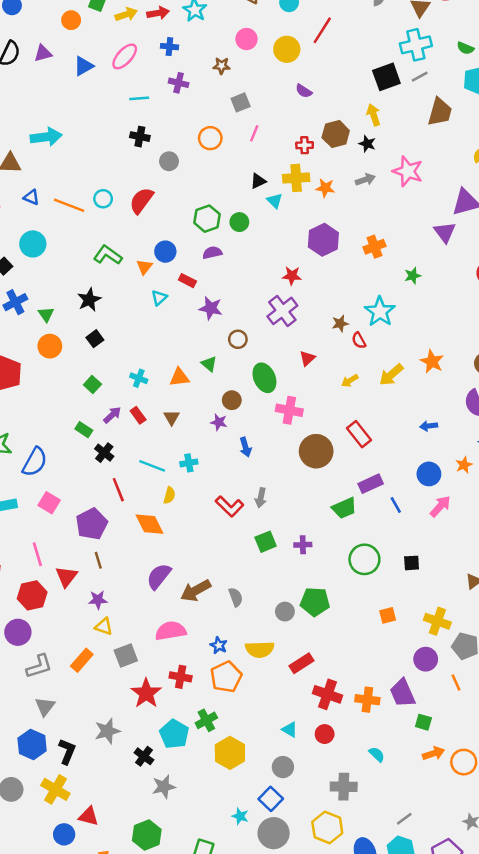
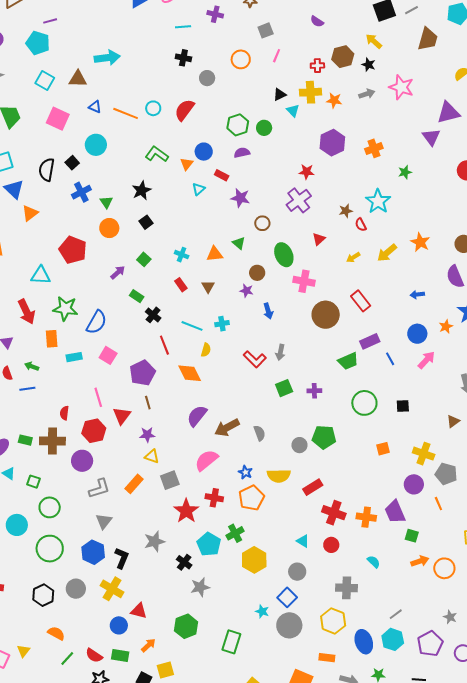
yellow arrow: (374, 115) -> (374, 41), turned -30
purple arrow: (112, 415) -> (118, 272), moved
pink semicircle: (171, 631) -> (206, 460), turned -30

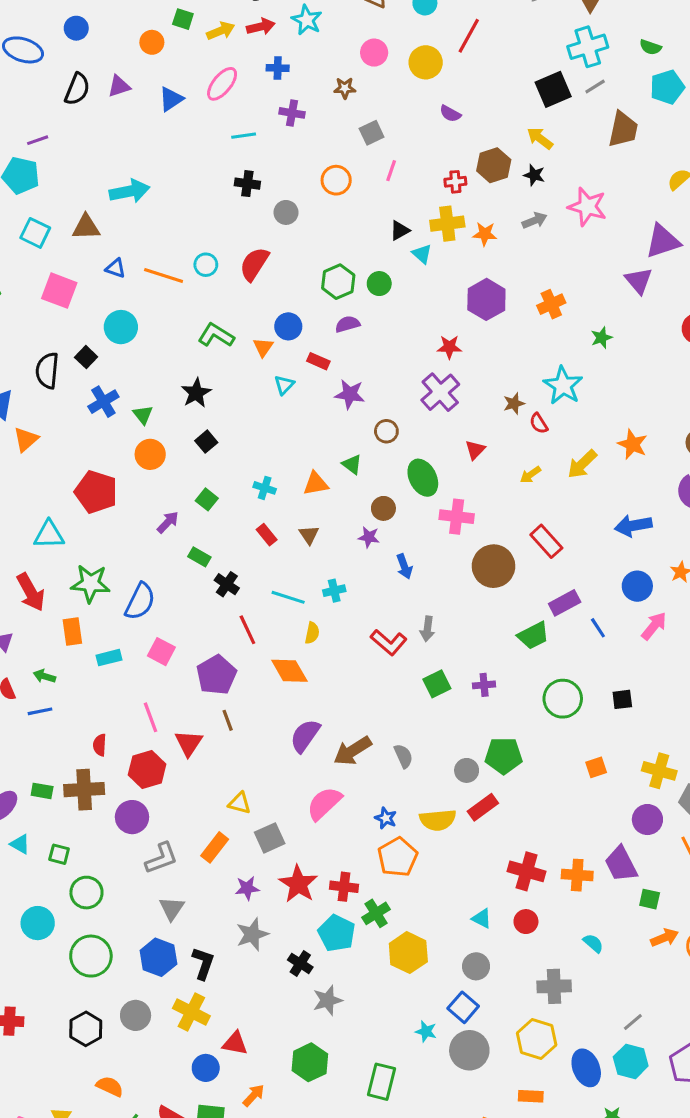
blue arrow: (417, 295) -> (633, 526), size x1.6
purple star: (147, 435) -> (247, 888), moved
red rectangle: (313, 487) -> (483, 807), moved
red cross: (214, 498) -> (344, 887), moved

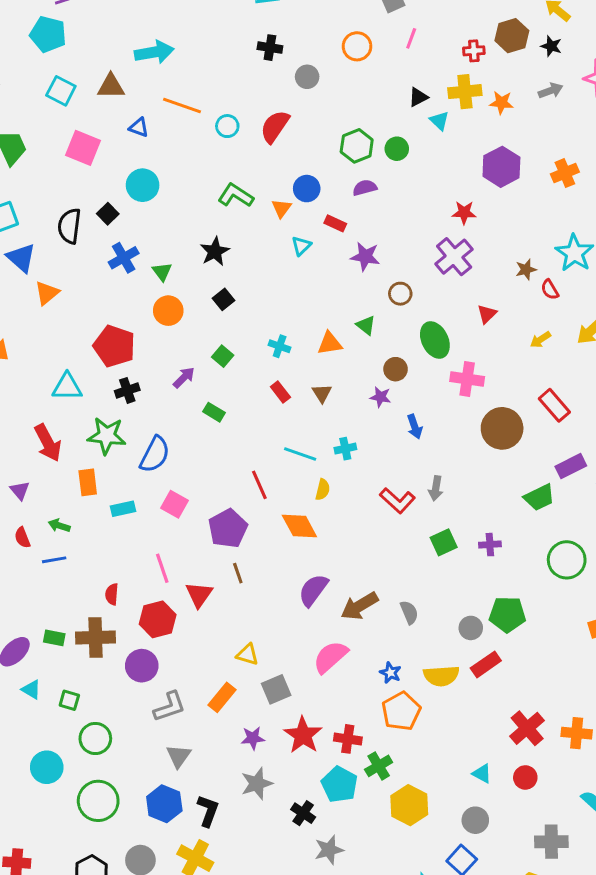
orange line: (164, 275) -> (182, 105), moved
black cross: (227, 584) -> (127, 390), moved, turned 35
red cross: (527, 871) -> (527, 728), turned 32

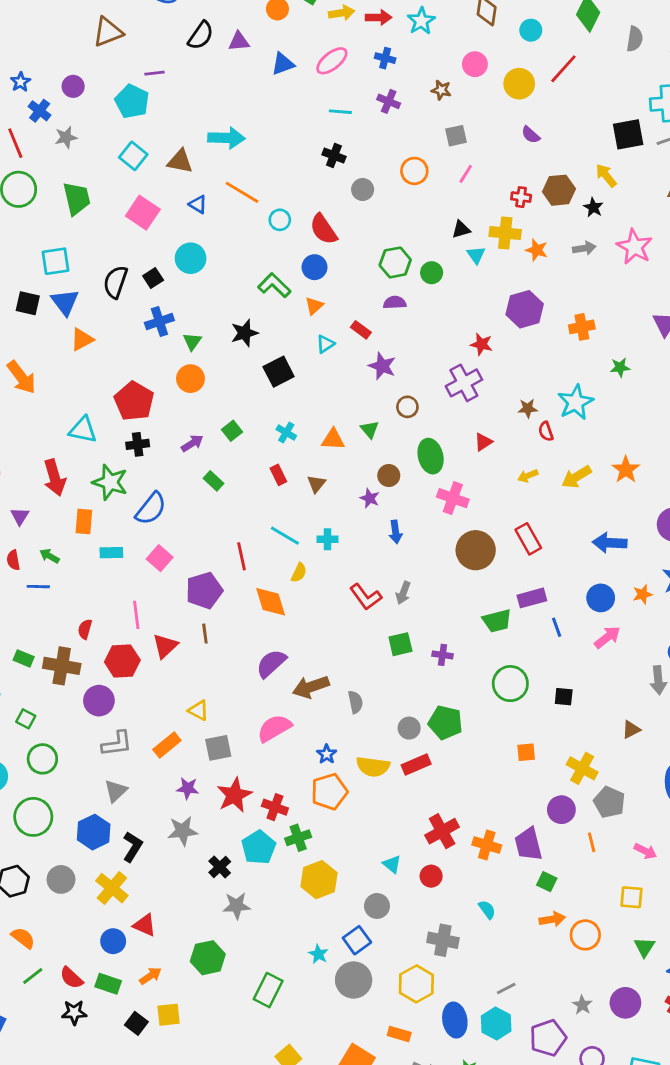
red semicircle: (275, 127) -> (323, 229), turned -80
blue circle: (307, 189) -> (315, 267), moved
black square: (224, 299) -> (279, 372), moved, size x1.5

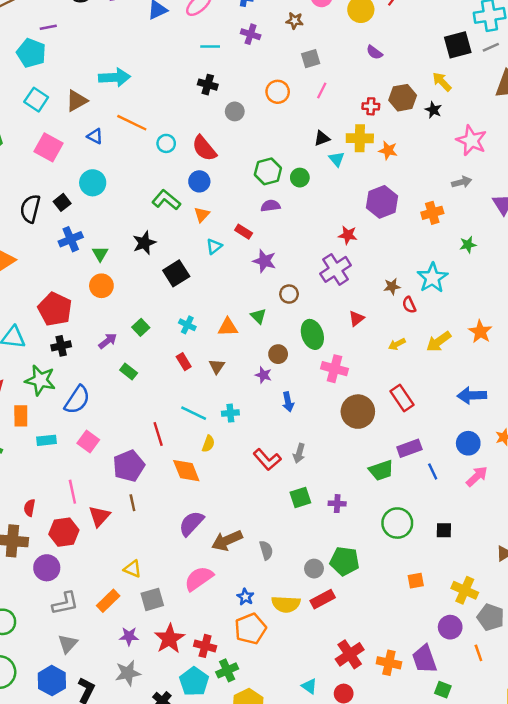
brown triangle: (180, 161) -> (77, 101), turned -35
gray arrow: (584, 248) -> (462, 182), moved

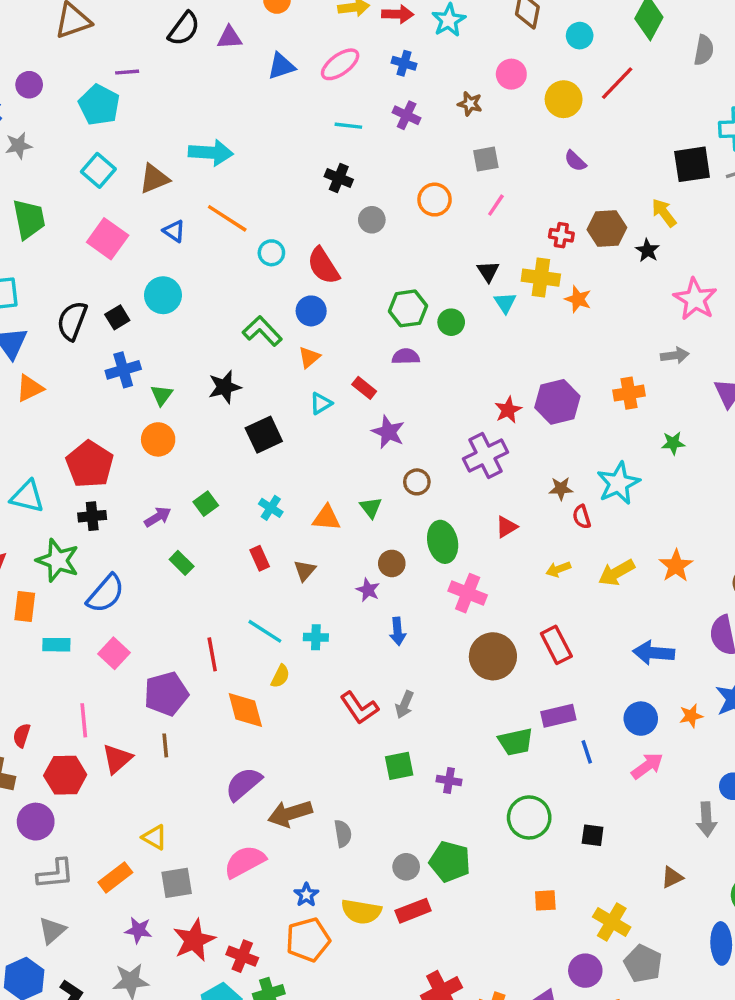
black triangle: (322, 138) -> (488, 271), turned -49
purple hexagon: (382, 202) -> (557, 402), moved
red star: (348, 235) -> (508, 410), turned 30

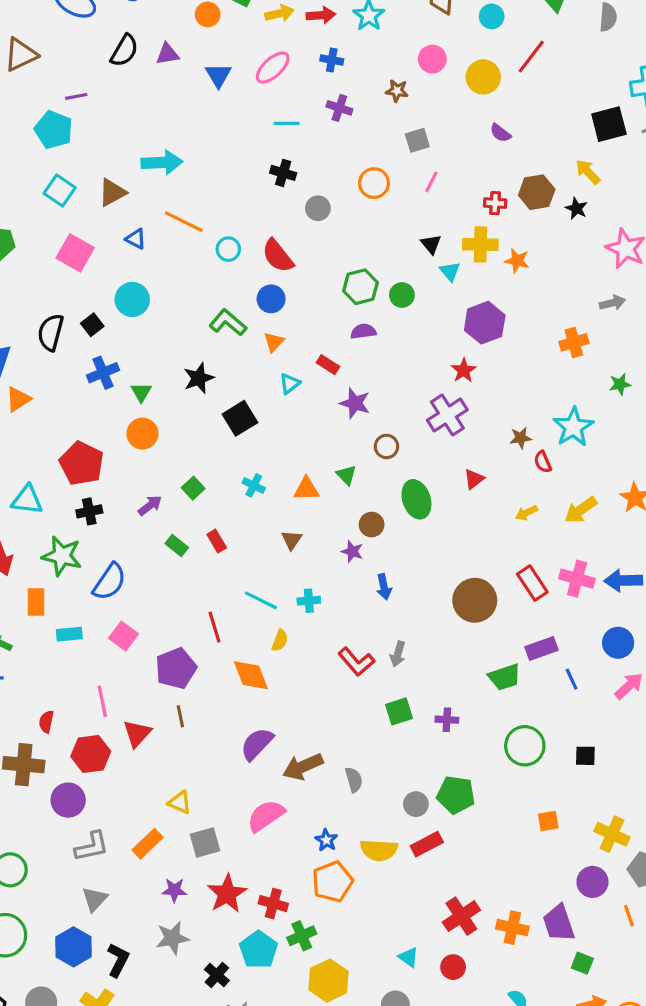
blue triangle: (281, 66) -> (218, 75), turned -36
purple hexagon: (557, 402) -> (485, 323), moved
red rectangle: (260, 558) -> (217, 541), moved
pink cross: (468, 593) -> (577, 579), moved

